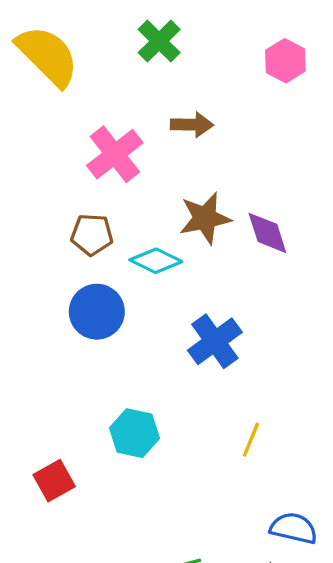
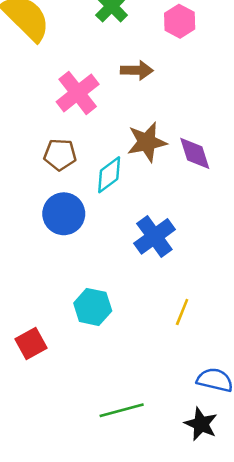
pink hexagon: (285, 61) -> (180, 21), moved
cyan diamond: (156, 261) -> (109, 175), turned -63

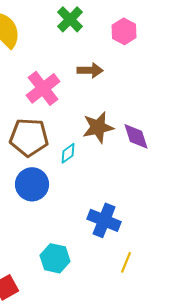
brown pentagon: (60, 155) -> (29, 137), size x1.5
cyan diamond: (109, 175) -> (68, 153), size x0.7
blue cross: (154, 236) -> (104, 220), moved, turned -32

